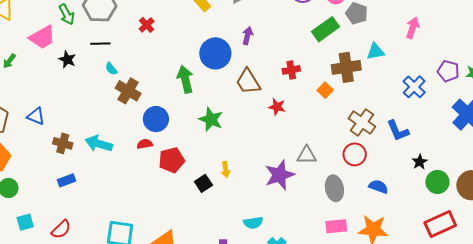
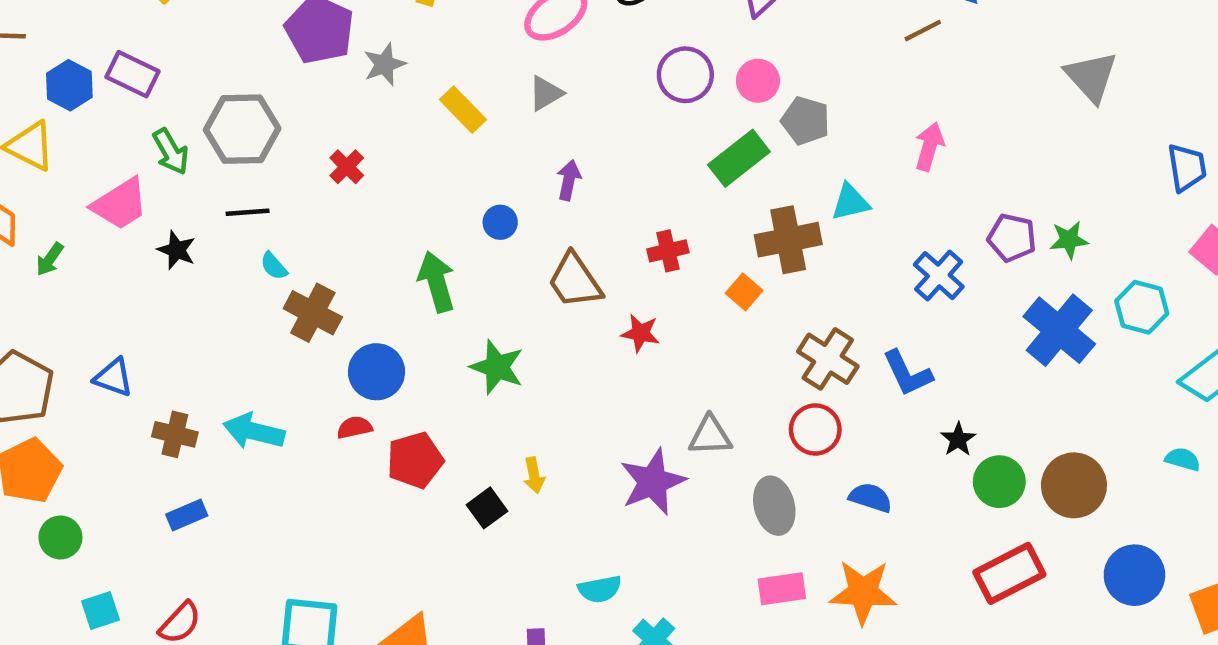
blue circle: (215, 53) -> (500, 222), size x0.5

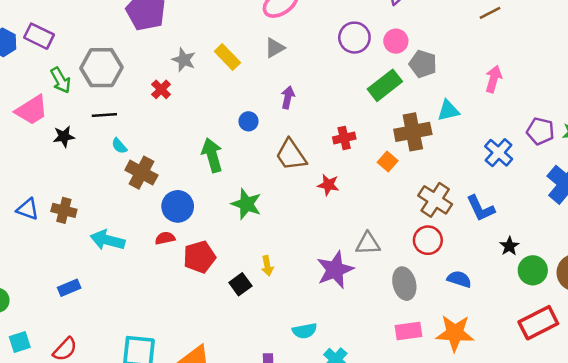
gray star: (384, 64) -> (184, 60), moved, turned -30
black star: (177, 250) -> (64, 137), turned -30
brown cross: (175, 434) -> (64, 210), moved

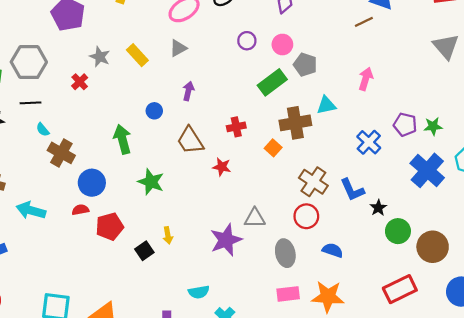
purple circle: (354, 38) -> (247, 41), size x0.7
black star: (509, 246) -> (378, 208), moved
green circle: (533, 270) -> (398, 231), moved

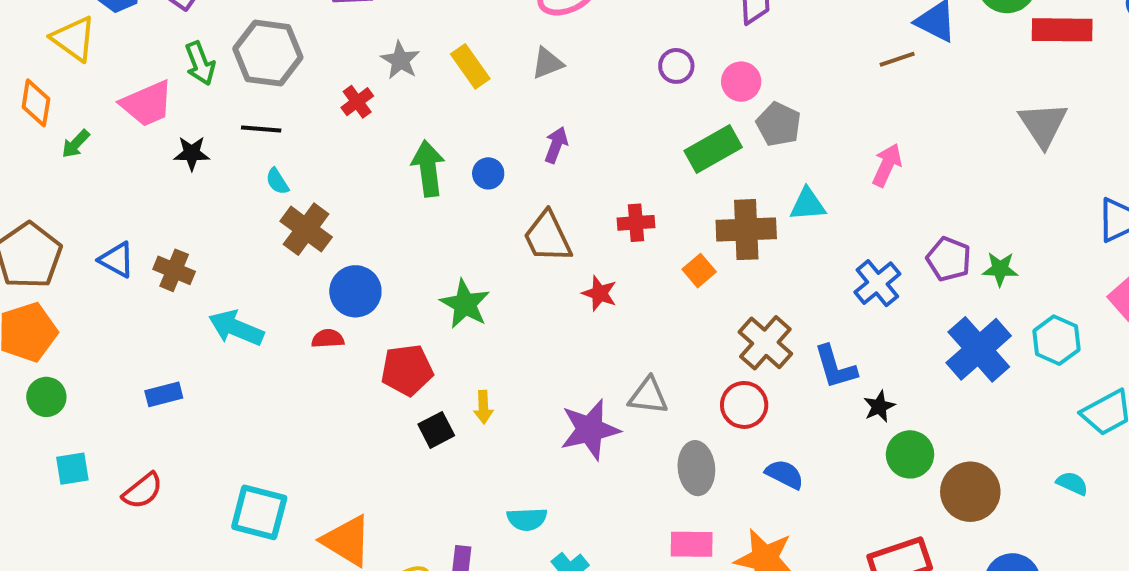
green arrow: (122, 139) -> (428, 169), moved
red pentagon: (110, 227) -> (407, 370), moved

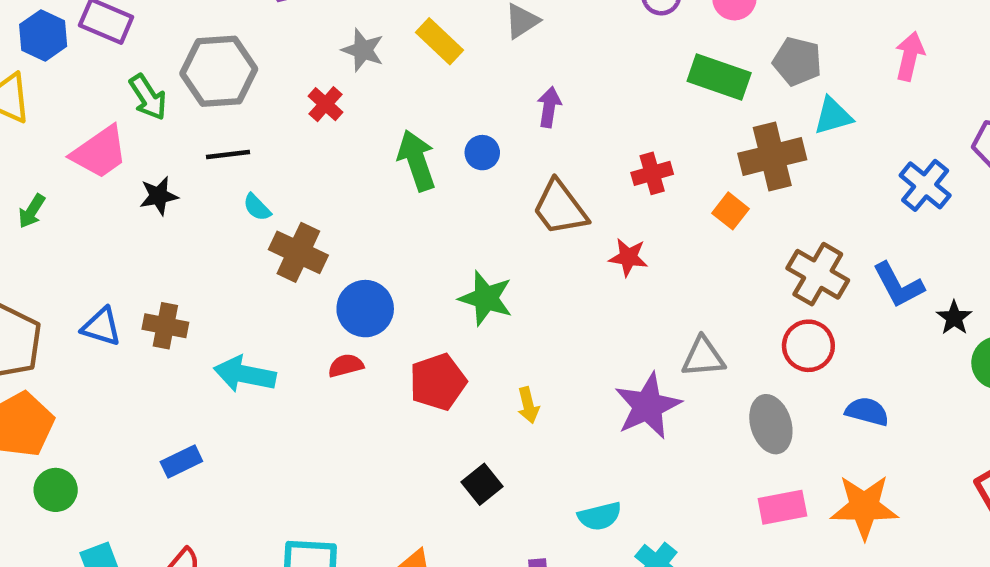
gray pentagon: (779, 124) -> (797, 61), moved
green rectangle: (713, 149) -> (719, 77), turned 60
black square: (436, 430) -> (482, 484), moved

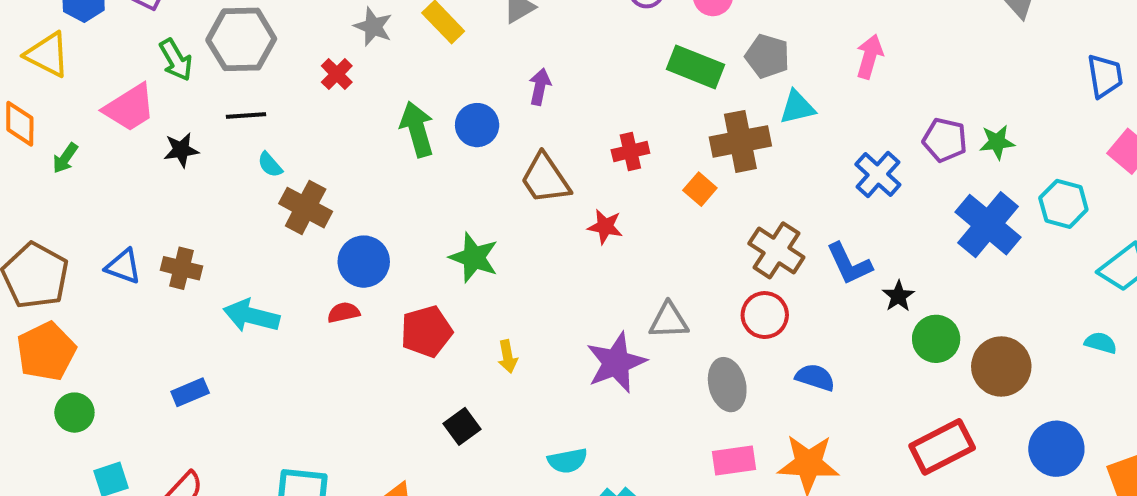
blue circle: (482, 153) -> (477, 125), size x1.4

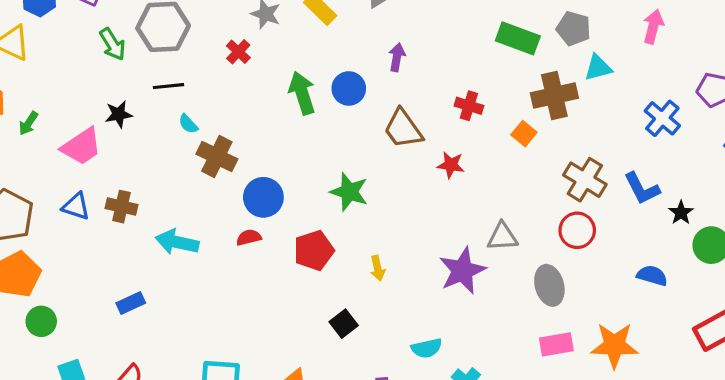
pink trapezoid: (129, 108) -> (82, 146), moved
red cross: (630, 151) -> (469, 106), turned 32
blue semicircle: (815, 377) -> (652, 276), moved

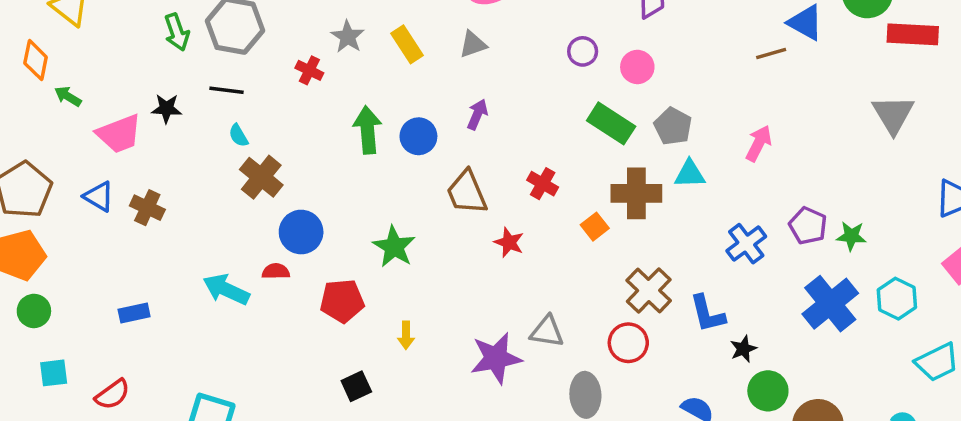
red cross: (238, 52) -> (309, 70), turned -30
green arrow: (28, 123) -> (68, 96), turned 75
cyan arrow: (177, 242) -> (226, 289), moved

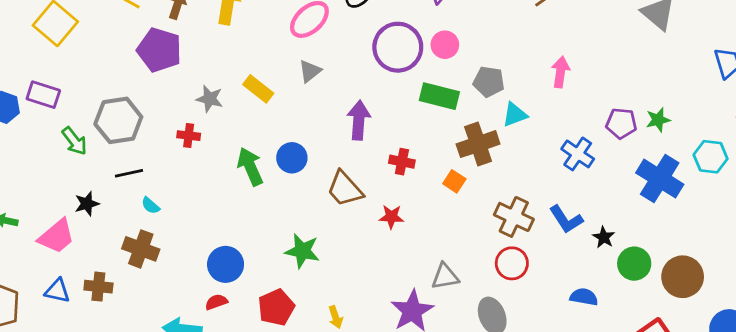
purple circle: (583, 51) -> (398, 47), size x2.0
purple arrow: (477, 114) -> (359, 120), moved, size x1.5
brown cross: (261, 177) -> (141, 249), moved

